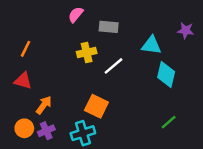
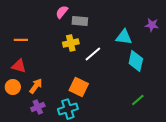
gray rectangle: (109, 27) -> (80, 21), moved
orange line: (26, 49) -> (21, 40), turned 64
orange circle: (24, 128) -> (13, 87), moved

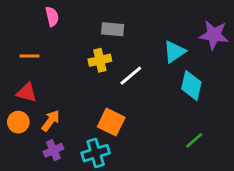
pink semicircle: (62, 12) -> (52, 17), moved, turned 128
purple star: (152, 25) -> (214, 35), size x1.5
cyan triangle: (124, 37) -> (174, 52), turned -42

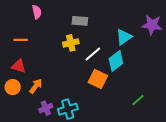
cyan diamond: (191, 86) -> (116, 61), moved, turned 40
orange square: (111, 122) -> (98, 79), moved
purple cross: (53, 150) -> (46, 108), moved

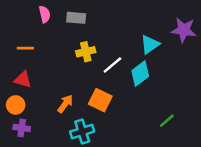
gray rectangle: (80, 21) -> (76, 18), moved
orange square: (98, 79) -> (100, 100), moved
orange arrow: (36, 86) -> (65, 104), moved
purple cross: (46, 108) -> (22, 128), moved, turned 32

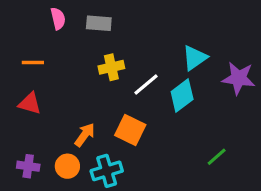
purple star: (184, 30) -> (239, 78), moved
orange circle: (16, 105) -> (67, 166), moved

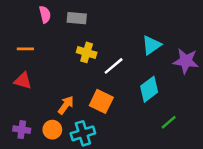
yellow cross: (111, 67) -> (87, 52), turned 30
cyan diamond: (182, 96) -> (149, 89), moved

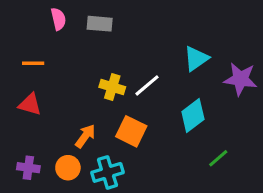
yellow cross: (87, 52) -> (112, 87), moved

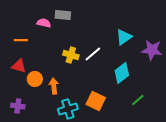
pink semicircle: (58, 19) -> (44, 23), moved, turned -64
orange square: (131, 131) -> (96, 101), moved
orange arrow: (85, 136) -> (54, 86), turned -42
orange circle: (68, 168) -> (35, 79), moved

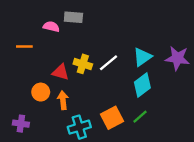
cyan triangle: (124, 37) -> (142, 57), moved
red triangle: (19, 66) -> (61, 72), moved
green line: (138, 100) -> (140, 117), moved
orange square: (96, 101) -> (112, 118), turned 36

